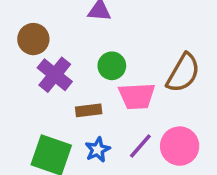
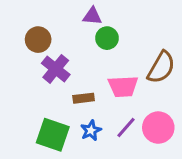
green circle: (112, 66) -> (107, 38), moved

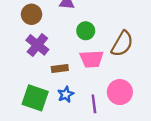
green circle: (107, 38) -> (86, 31), moved
brown circle: (38, 40) -> (32, 14), moved
purple line: (126, 128) -> (94, 104), moved, turned -48

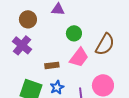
purple cross: (37, 45) -> (22, 45), moved
pink trapezoid: (92, 59) -> (79, 57), turned -50

